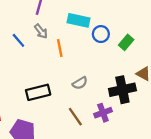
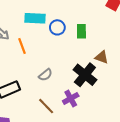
green rectangle: (126, 42) -> (81, 31), turned -32
black cross: (122, 90) -> (85, 75), turned -30

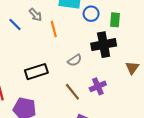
brown triangle: (102, 57) -> (132, 68), moved, turned 40
black cross: (85, 75) -> (104, 45), moved, turned 35

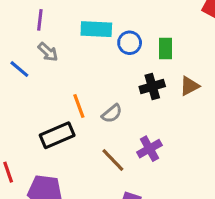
orange line: (54, 29) -> (79, 106), moved
black cross: (104, 45) -> (152, 86), size x0.7
brown triangle: (132, 68) -> (189, 86), moved, turned 32

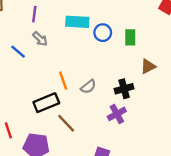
black cross: (152, 86) -> (124, 89), moved
brown line: (113, 160) -> (66, 123), moved

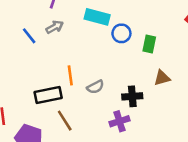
gray arrow: (40, 39) -> (55, 27), turned -84

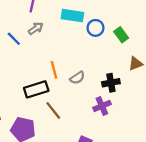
green rectangle: (149, 44) -> (121, 35), turned -42

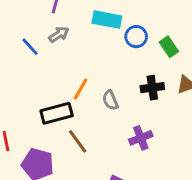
orange line: (54, 70) -> (81, 89), turned 42
gray semicircle: (77, 78) -> (110, 100), turned 98
black cross: (111, 83) -> (152, 88), moved

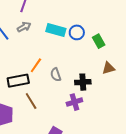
cyan rectangle: (107, 20) -> (56, 30), moved
black cross: (152, 88) -> (83, 82), moved

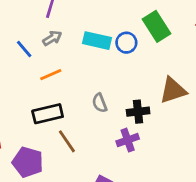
green rectangle: (99, 41) -> (156, 26), moved, size x1.5
orange line: (36, 65) -> (51, 75), moved, turned 35
brown triangle: (108, 68) -> (173, 90), size x1.5

